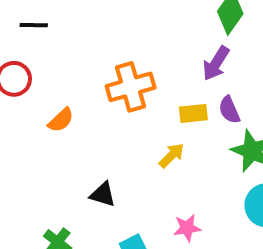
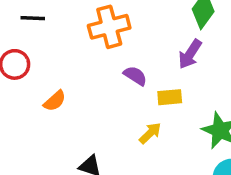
orange cross: (131, 87) -> (109, 27), moved
purple semicircle: (229, 110) -> (135, 76), moved, turned 145

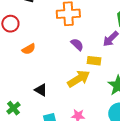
yellow arrow: (150, 133) -> (79, 79), size x1.6

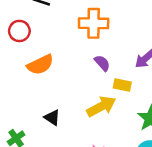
orange semicircle: (29, 49) -> (40, 65), size x1.5

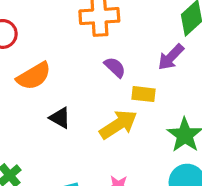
black triangle: (52, 118) -> (60, 118), moved

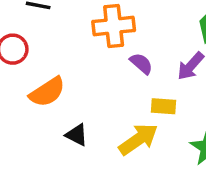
purple semicircle: (115, 67) -> (141, 64), moved

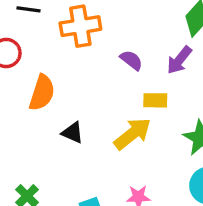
orange cross: (114, 26) -> (80, 26), moved
orange semicircle: (47, 92) -> (42, 93), turned -36

